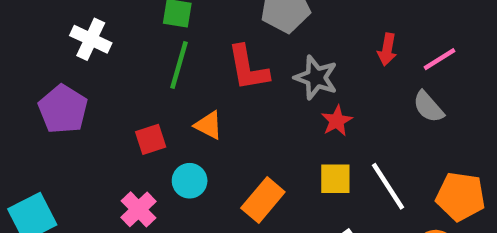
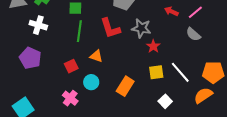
red arrow: (387, 50) -> (171, 11), turned 112

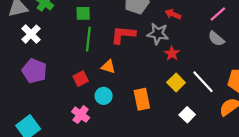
red arrow: (171, 11) -> (173, 14), moved
white cross: (38, 25) -> (31, 34), moved, turned 30
red L-shape: (110, 28) -> (123, 35), turned 115
yellow square: (156, 72) -> (176, 83), turned -35
orange rectangle: (125, 86) -> (142, 99), turned -42

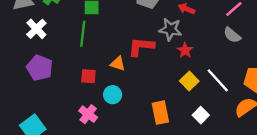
red L-shape: (123, 35) -> (141, 47), moved
green line: (88, 39) -> (83, 34), moved
red square: (81, 79) -> (88, 76), turned 32
orange rectangle: (142, 99) -> (160, 113), moved

